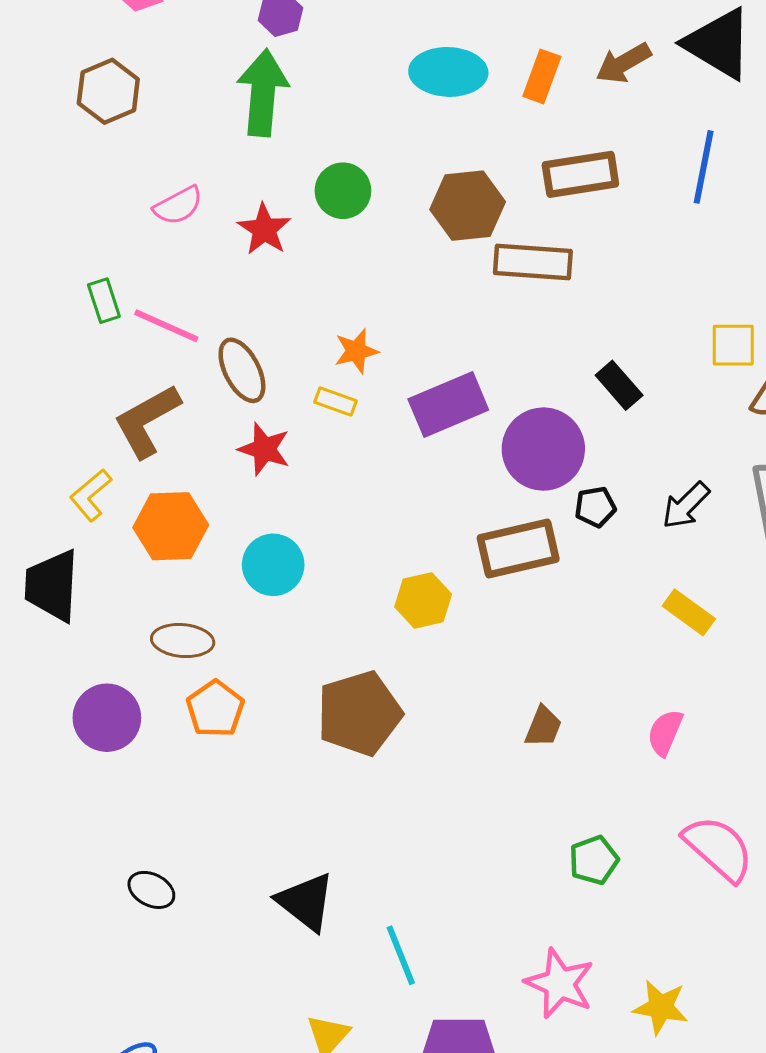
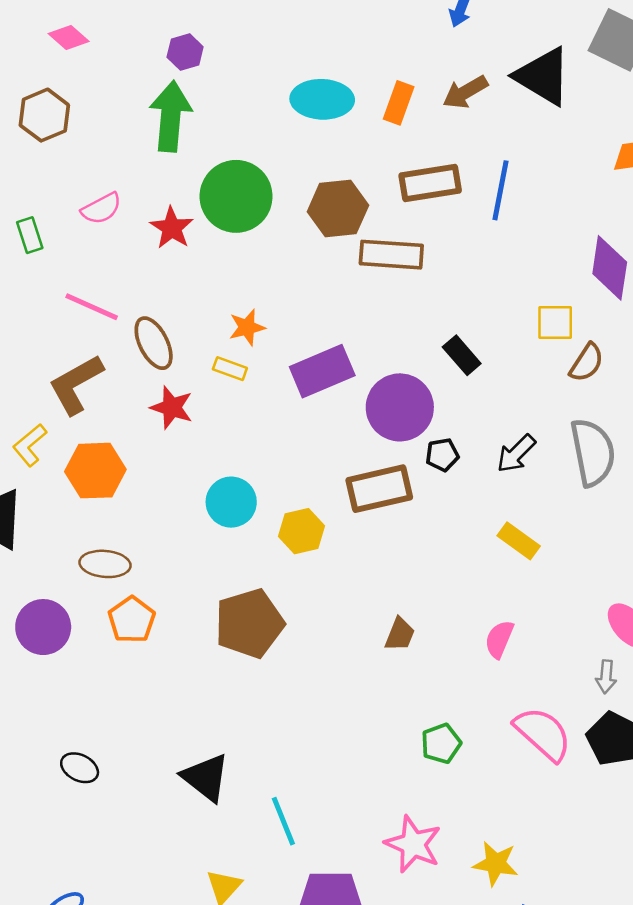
blue line: (704, 167) -> (500, 190), moved
green circle: (343, 191) -> (236, 196), size x1.6
green rectangle: (104, 301) -> (30, 235), moved
cyan circle: (273, 565) -> (231, 502), moved

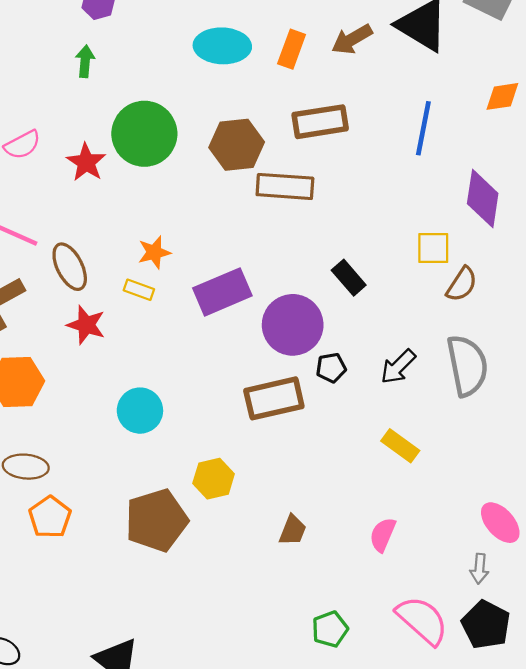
green arrow: (171, 116) -> (85, 61), size x0.5
blue line: (500, 190) -> (423, 128), moved
yellow hexagon: (302, 531) -> (214, 479), moved

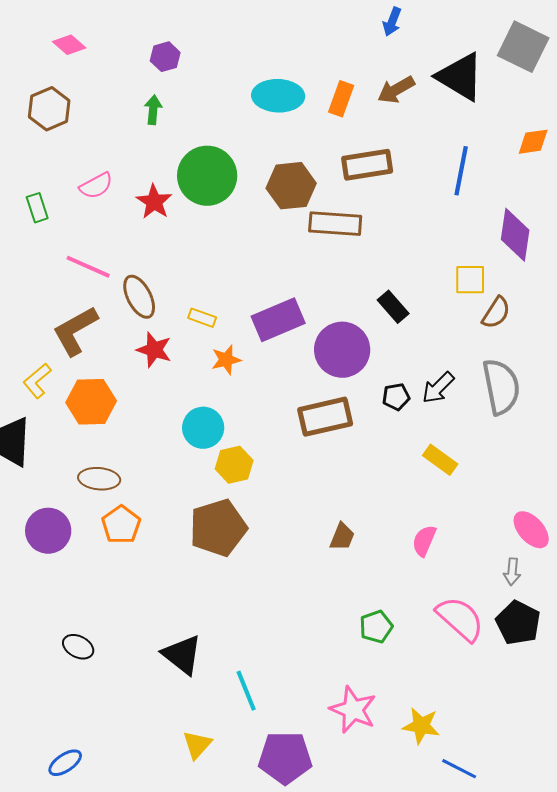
orange star: (154, 252) -> (226, 360), moved
black pentagon: (331, 368) -> (396, 397), moved
yellow hexagon: (214, 479) -> (234, 465), moved

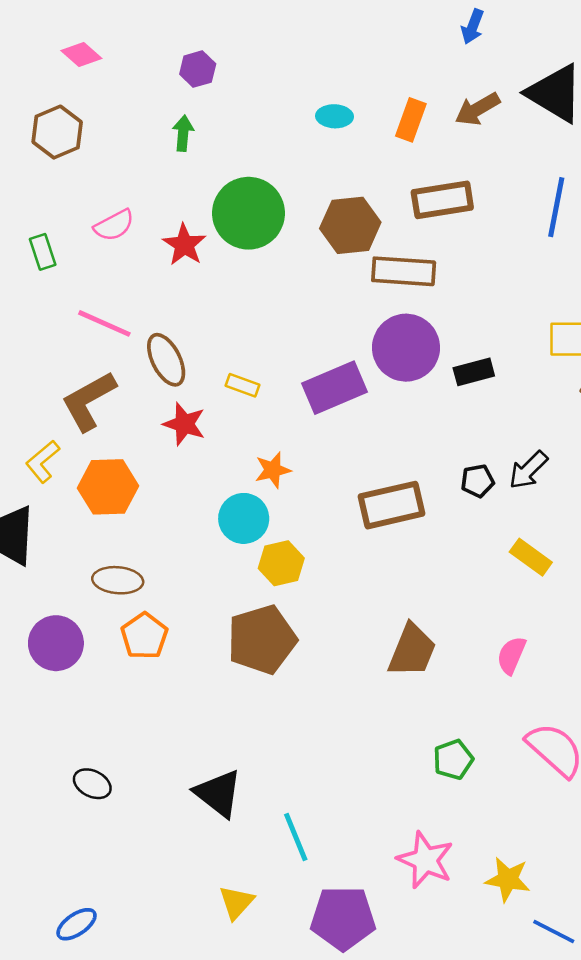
cyan ellipse: (278, 96) -> (335, 116), size x0.6
black rectangle: (393, 307) -> (474, 372), turned -64
purple circle: (342, 350) -> (406, 348), moved
orange star: (226, 360) -> (273, 470), moved
brown trapezoid: (342, 537) -> (412, 650), size x1.6

